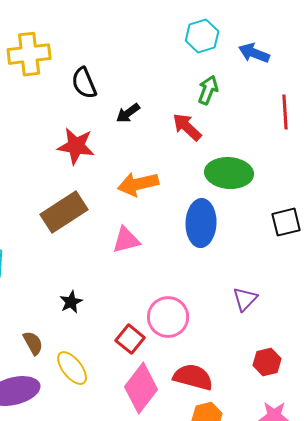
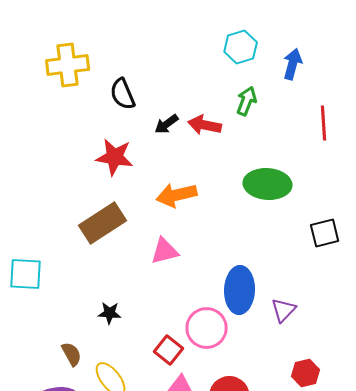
blue arrow: (254, 53) -> (293, 64), turned 84
red arrow: (187, 127) -> (205, 125), moved, turned -32
blue ellipse: (201, 223) -> (240, 290), moved
black star: (71, 302) -> (110, 313), turned 30

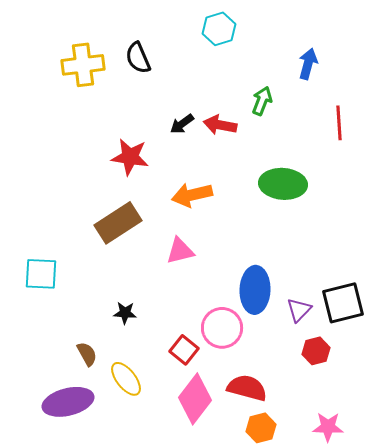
cyan hexagon: (241, 47) -> (219, 29), moved
black semicircle: (123, 94) -> (138, 58), moved
black square: (325, 233) -> (343, 303), moved, size x1.4
red hexagon: (306, 373) -> (316, 351), moved

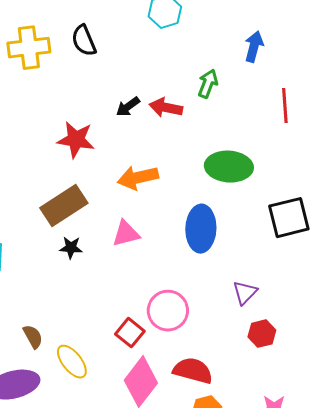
blue ellipse: (255, 290) -> (201, 229), moved
black square: (343, 303) -> (289, 218), moved
black star: (125, 313) -> (71, 248), moved

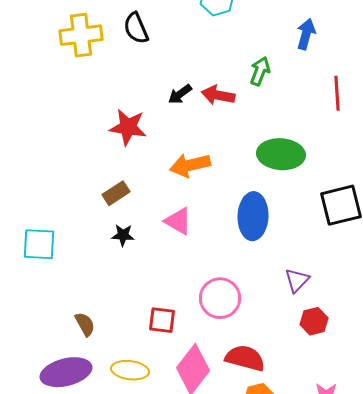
brown rectangle: (64, 206) -> (116, 193), size x0.6
pink triangle: (126, 234) -> (178, 221), turned 44
red square: (130, 333) -> (162, 320), moved, turned -32
yellow ellipse: (72, 362) -> (130, 370), moved, turned -45

